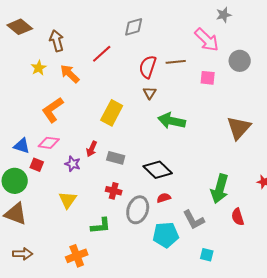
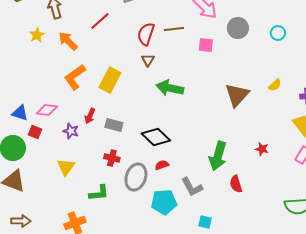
orange L-shape: (53, 110) -> (75, 77), moved

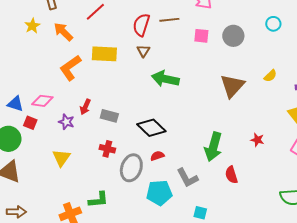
gray circle: (238, 28) -> (233, 36), moved
yellow rectangle: (110, 80) -> (104, 54), moved, turned 65
green L-shape: (99, 193) -> (98, 200), moved

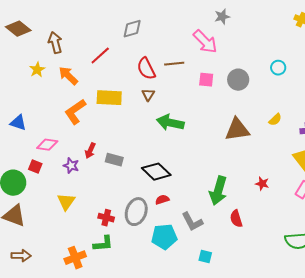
red semicircle: (141, 25) -> (146, 69), turned -45
brown triangle: (232, 86) -> (237, 130), turned 40
blue triangle: (15, 104) -> (18, 123), moved
red cross: (107, 149) -> (106, 218), moved

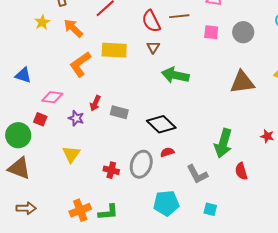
cyan pentagon: (164, 237) -> (166, 203), moved
green L-shape: (103, 244) -> (108, 212), moved

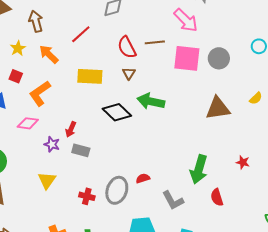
pink square: (211, 32) -> (187, 58), size x1.8
orange L-shape: (80, 64) -> (40, 93), moved
gray rectangle: (119, 112) -> (81, 150), moved
red square: (40, 119) -> (16, 76), moved
black diamond: (161, 124) -> (117, 112), moved

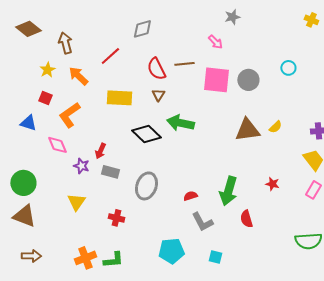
pink arrow: (186, 20) -> (215, 42), size x0.6
yellow semicircle: (256, 98) -> (275, 127), moved
pink diamond: (28, 123) -> (57, 145), turned 60
red semicircle: (143, 178) -> (190, 196), moved
gray ellipse: (117, 190) -> (146, 186), moved

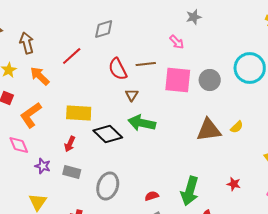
cyan circle: (288, 68) -> (250, 68), size x2.0
brown triangle: (158, 95) -> (132, 95), moved
yellow rectangle: (119, 98) -> (79, 113), moved
red arrow: (100, 151) -> (70, 144), moved

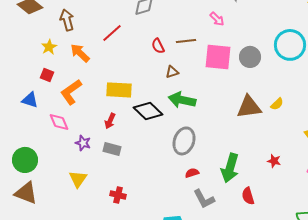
red semicircle: (118, 69) -> (158, 46), size x0.7
brown triangle: (132, 95) -> (172, 72), turned 40
gray ellipse: (108, 186) -> (184, 141), moved

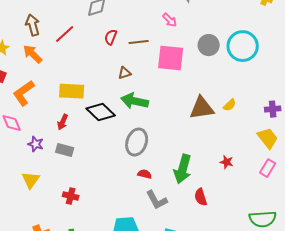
brown arrow: (67, 20) -> (33, 25), moved
red semicircle: (158, 46) -> (111, 37), moved, turned 49
gray circle: (250, 57) -> (209, 45), moved
red semicircle: (192, 173) -> (145, 174), turned 32

